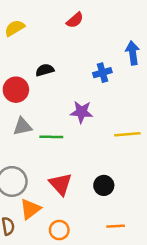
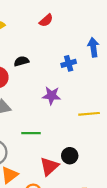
green line: (51, 137) -> (31, 133), moved
red triangle: (61, 184) -> (49, 166), moved, turned 30

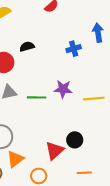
purple star: (51, 96) -> (63, 89), moved
green line: (31, 133) -> (37, 97), moved

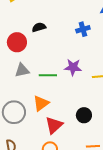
red triangle: (55, 151) -> (54, 125), moved
orange triangle: (15, 159) -> (41, 103), moved

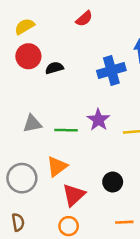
blue cross: (83, 29) -> (111, 71), size x1.5
red circle: (17, 42) -> (28, 56), moved
purple star: (73, 67) -> (98, 120), turned 30

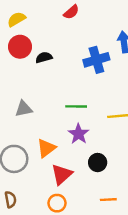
purple star: (98, 120) -> (78, 134), moved
green line: (66, 130) -> (76, 106), moved

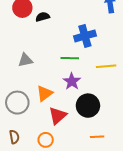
blue cross: (96, 60) -> (85, 36), moved
black circle: (98, 163) -> (88, 106), size x1.5
orange circle: (57, 203) -> (46, 140), moved

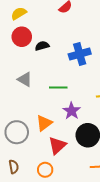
blue cross: (85, 36) -> (80, 54), moved
green line: (70, 58) -> (58, 88), moved
gray triangle: (25, 60) -> (25, 79), moved, turned 42

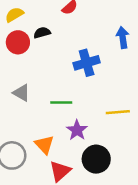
black semicircle: (42, 46) -> (42, 33), moved
orange triangle: (44, 123) -> (44, 145), turned -36

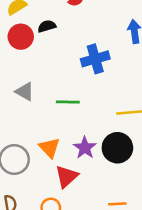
purple star: (77, 130) -> (85, 148), moved
black circle: (96, 159) -> (117, 148), moved

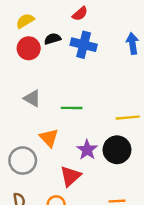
blue cross: (95, 59) -> (84, 45), moved, turned 30
orange triangle: (49, 148) -> (49, 138), moved

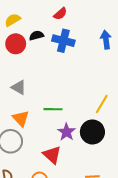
green line: (72, 108) -> (53, 109), moved
yellow line: (128, 118) -> (102, 104), turned -54
orange triangle: (49, 138) -> (21, 118), moved
red triangle: (70, 176) -> (52, 155), turned -36

